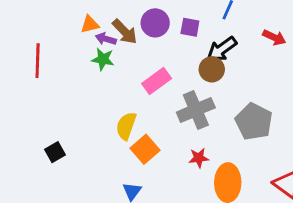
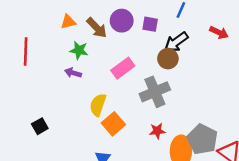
purple arrow: (106, 39) -> (73, 73), moved
gray pentagon: (254, 122) -> (202, 139), moved

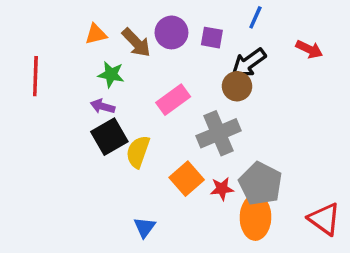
orange square: (113, 124) -> (187, 179), moved
black square: (40, 126) -> (109, 137), moved, size x1.5
gray pentagon: (202, 139) -> (261, 184), moved

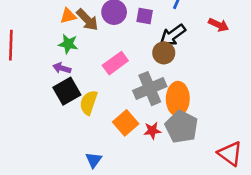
orange triangle: (96, 34) -> (68, 16), moved
orange ellipse: (255, 217) -> (178, 99), moved

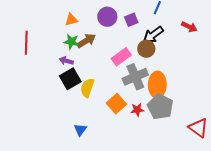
purple square: (145, 16) -> (131, 20), turned -32
brown arrow: (87, 20) -> (86, 41), moved, turned -78
pink rectangle: (115, 63) -> (121, 57), moved
blue triangle: (94, 160) -> (80, 130), moved

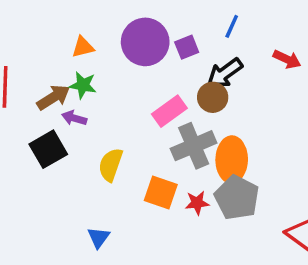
purple circle: (107, 17) -> (145, 42), size x1.4
brown arrow: (86, 41) -> (53, 97), moved
black square: (70, 79) -> (48, 149), moved
orange square: (116, 104) -> (161, 192), turned -30

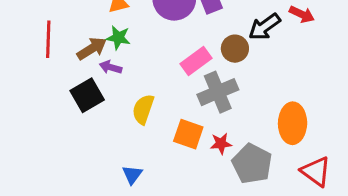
black arrow: (225, 73) -> (265, 27), moved
orange ellipse: (232, 160) -> (293, 123), moved
gray pentagon: (237, 198) -> (252, 164), moved

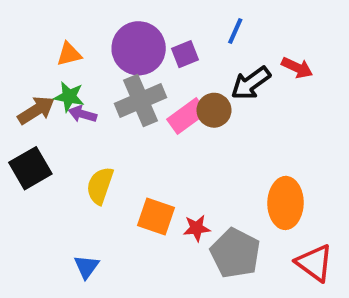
pink rectangle: (196, 61) -> (187, 116), moved
purple arrow: (110, 67) -> (83, 114), moved
gray cross: (218, 92) -> (141, 101), moved

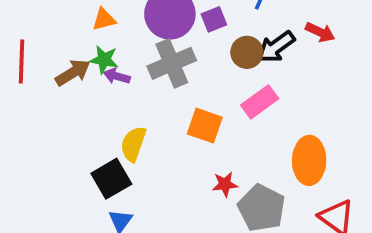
brown circle: (214, 110) -> (247, 52), moved
pink rectangle: (187, 116) -> (260, 102), moved
black square: (30, 168) -> (111, 179), moved
orange square: (156, 217) -> (205, 126), moved

